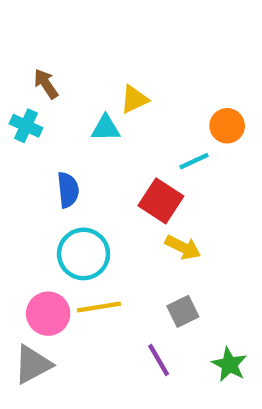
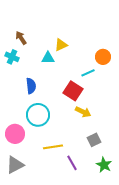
yellow line: (99, 307) -> (53, 147), moved
gray square: (183, 311) -> (94, 140), moved
pink circle: (48, 314) -> (15, 134), moved

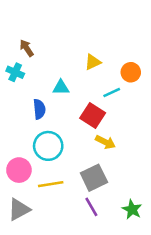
yellow triangle: (61, 45) -> (93, 62), moved
cyan triangle: (48, 58) -> (61, 87), moved
gray square: (94, 140) -> (94, 178), moved, size x1.5
yellow line: (53, 147) -> (51, 184), moved

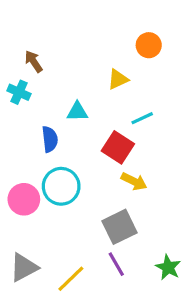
orange circle: (131, 72) -> (149, 45), moved
pink circle: (19, 170) -> (24, 199), moved
yellow line: (51, 184) -> (71, 279), moved, turned -35

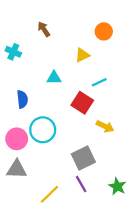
brown arrow: (34, 61) -> (44, 29), moved
cyan cross: (19, 92) -> (13, 52), moved
blue semicircle: (50, 139) -> (22, 99), moved
yellow arrow: (134, 181) -> (105, 126), moved
gray triangle: (24, 267) -> (17, 169), moved, turned 30

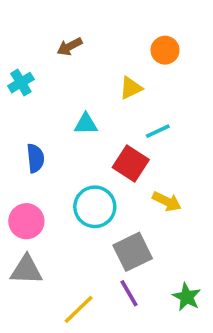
brown arrow: (44, 29) -> (70, 47), turned -84
cyan cross: (13, 52) -> (21, 83), turned 35
cyan circle: (43, 130) -> (95, 207), moved

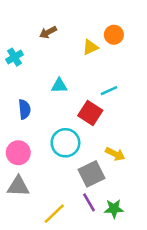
yellow triangle: (131, 88) -> (90, 47), moved
yellow arrow: (167, 201) -> (115, 154), moved
green star: (187, 297) -> (114, 209), moved, turned -30

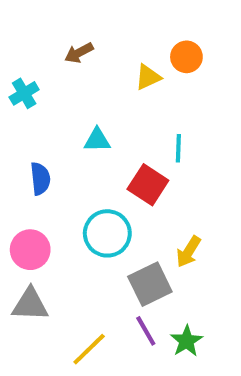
cyan line: (109, 91) -> (178, 148), turned -63
yellow arrow: (115, 154) -> (188, 252), turned 96
green star: (114, 209) -> (186, 341), turned -30

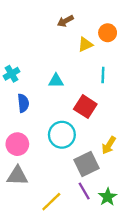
brown arrow: (79, 53) -> (65, 21), moved
cyan cross: (24, 93) -> (11, 74), moved
cyan line: (178, 148) -> (103, 75), moved

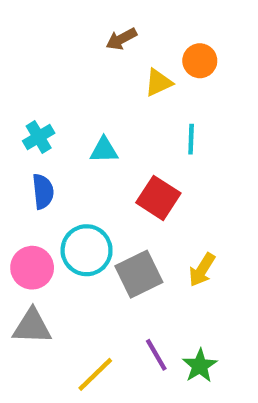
cyan cross: (11, 74) -> (39, 137), moved
cyan circle: (62, 135) -> (87, 250), moved
gray square: (86, 164) -> (139, 274), moved

